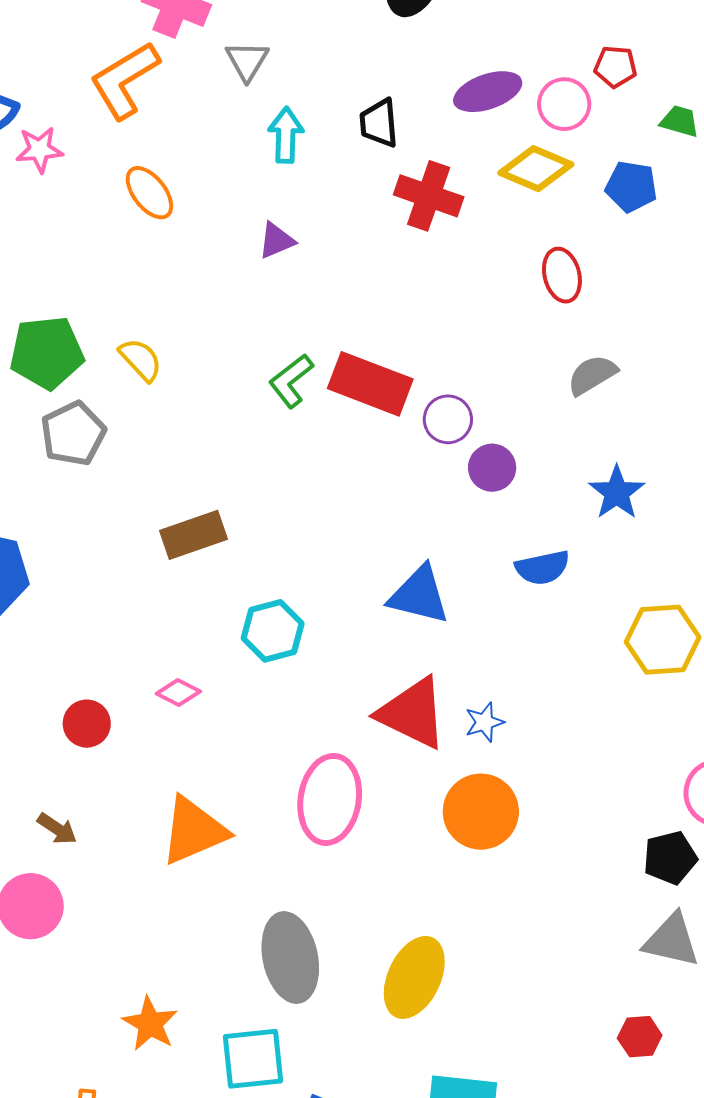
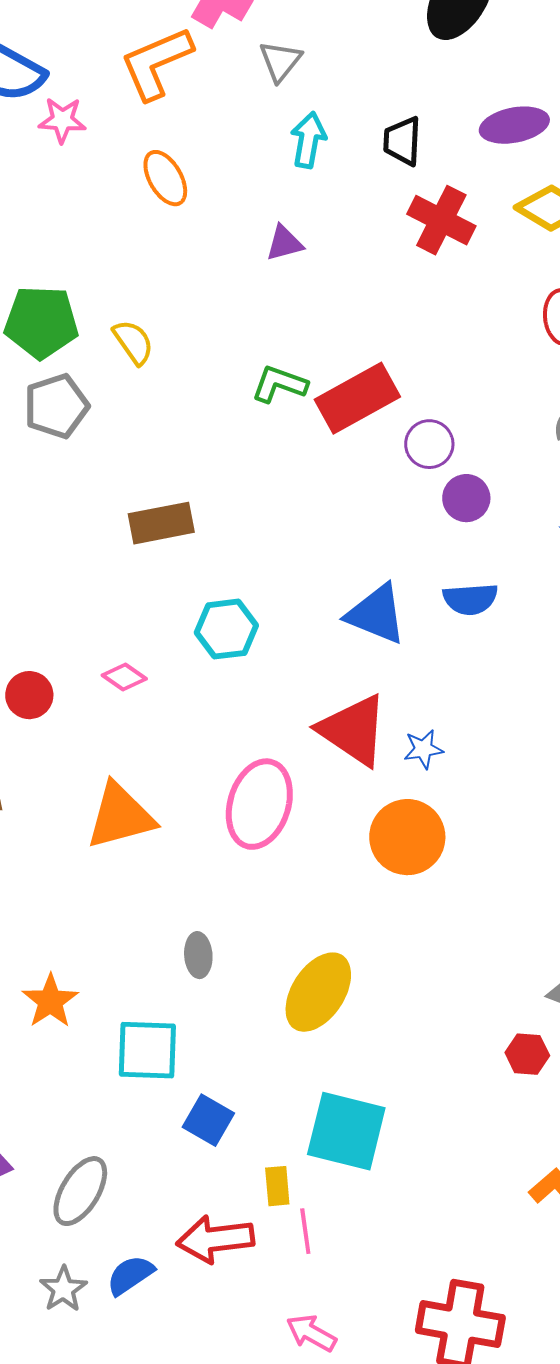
green L-shape: (291, 381) -> (279, 384), turned 50
red rectangle: (370, 384) -> (357, 398), turned -58
blue semicircle: (542, 568) -> (470, 599), moved
gray ellipse: (290, 958) -> (198, 955), size x0.5
red hexagon: (640, 1037) -> (527, 1054), moved

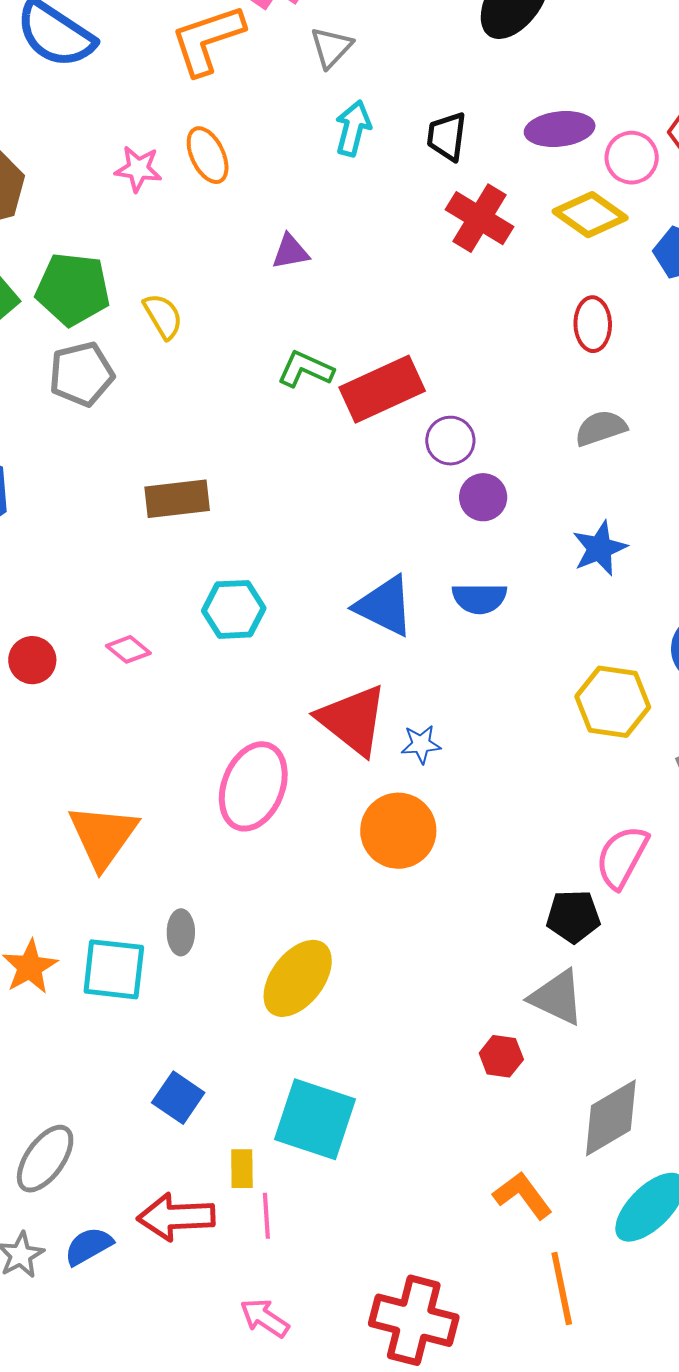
pink star: (62, 120) -> (138, 169), moved
purple triangle: (284, 243) -> (290, 252), moved
orange triangle: (120, 816) -> (103, 836), moved, turned -44
cyan square: (147, 1050) -> (114, 969), moved

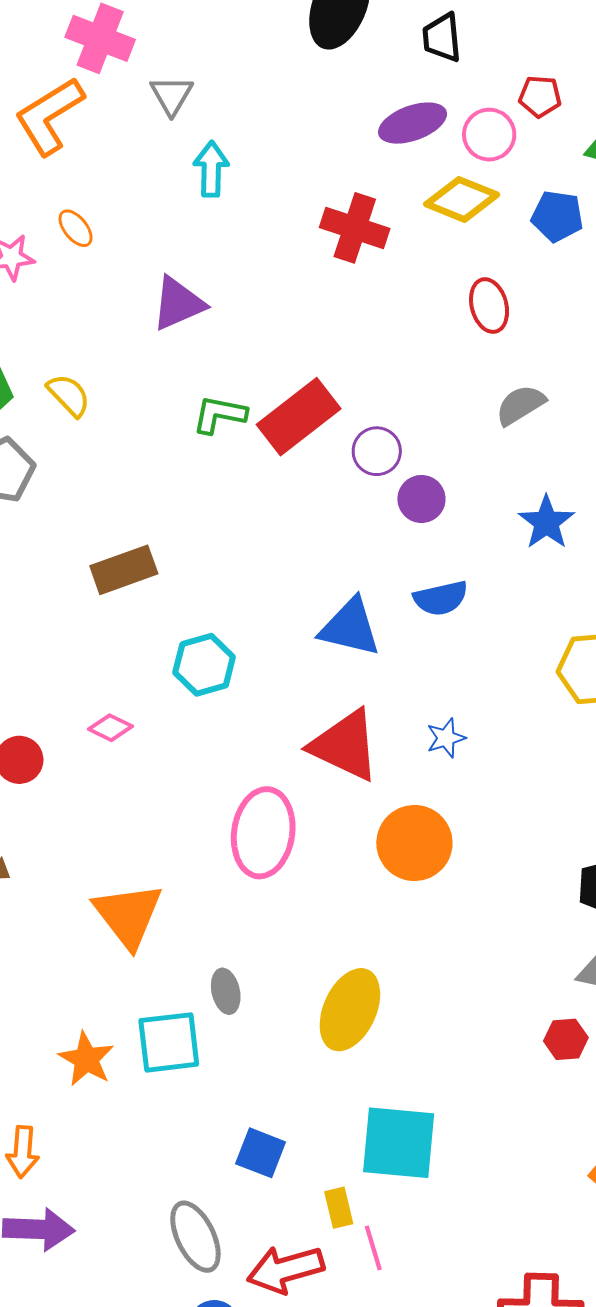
black trapezoid: (447, 136) -> (442, 38), moved
orange ellipse: (208, 155) -> (76, 228), size x0.7
purple triangle: (290, 252) -> (178, 304), size x1.5
blue star: (421, 744) -> (446, 738), moved
gray ellipse: (45, 1159) -> (195, 1237), moved, turned -48

